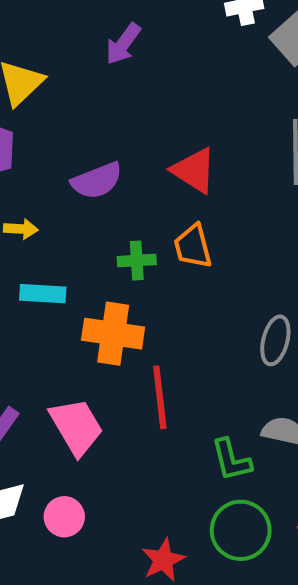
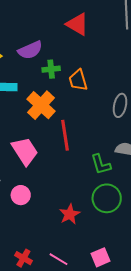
purple semicircle: (97, 181) -> (30, 50), moved
orange trapezoid: (193, 246) -> (78, 80), moved
orange cross: (113, 334) -> (41, 105), turned 36

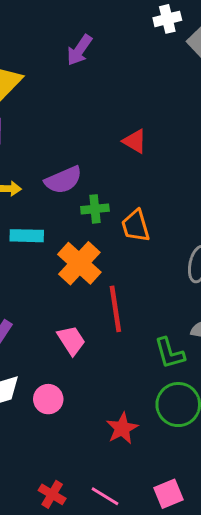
red triangle: (77, 24) -> (135, 141), size x0.7
pink trapezoid: (25, 151) -> (71, 340), moved, size x0.7

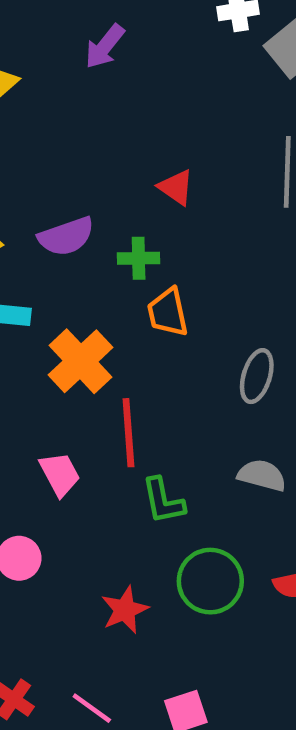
green cross: (95, 209) -> (139, 258), moved
green L-shape: (170, 353) -> (163, 501), moved

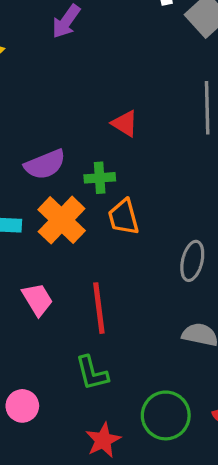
orange cross: (80, 361) -> (62, 220), moved
pink trapezoid: (60, 474) -> (37, 299), moved
green L-shape: (163, 501) -> (92, 373), moved

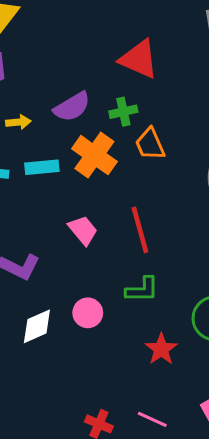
red triangle: (125, 123) -> (139, 59), size x1.6
green L-shape: (92, 373) -> (142, 290), turned -68
pink circle: (22, 406) -> (88, 313), moved

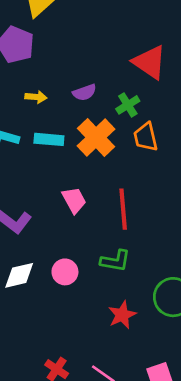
purple semicircle: (72, 107) -> (85, 92), size x0.7
green cross: (123, 112) -> (128, 105), turned -30

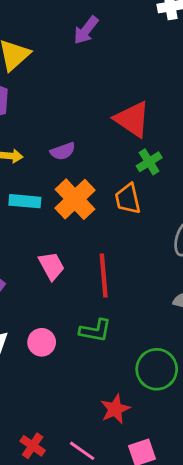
green cross: (128, 105) -> (149, 162), moved
red star: (122, 315) -> (115, 409), moved

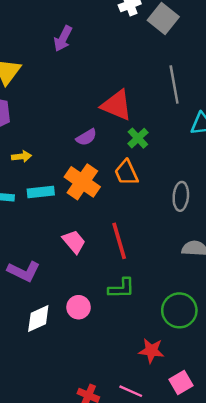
purple semicircle: (63, 151) -> (86, 137), moved
red star: (115, 409) -> (151, 351), turned -30

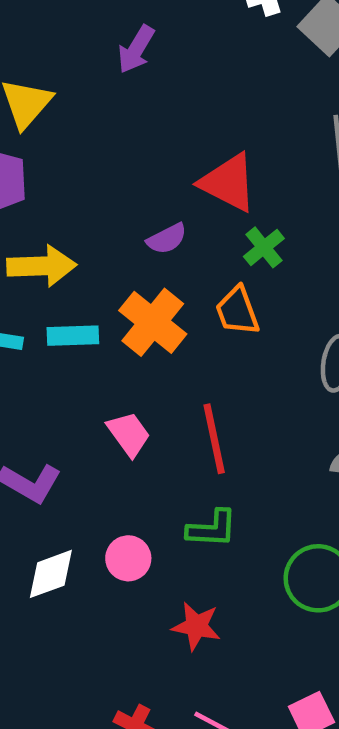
yellow arrow: (22, 156) -> (42, 266), size x1.8
red star: (151, 351) -> (196, 626), moved

